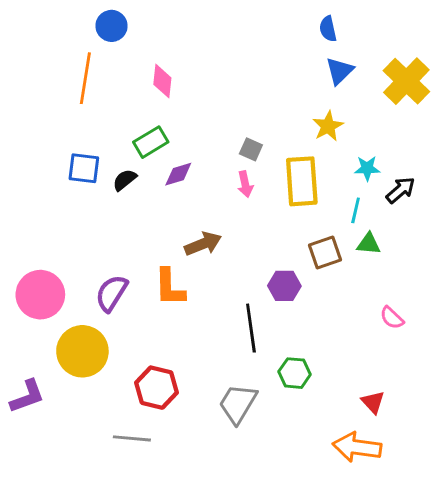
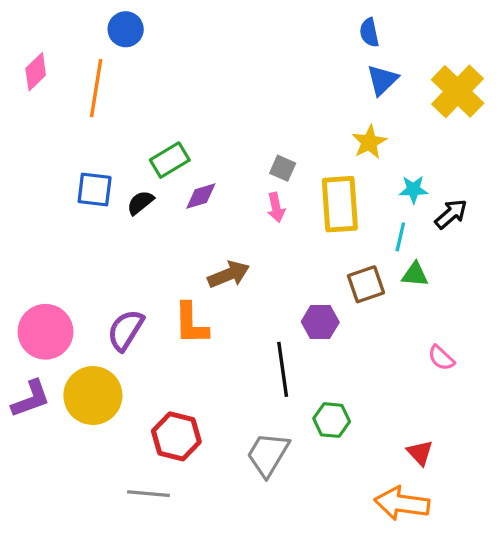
pink diamond: (162, 81) -> (36, 72), moved, turned 40
purple L-shape: (27, 396) -> (31, 399), moved

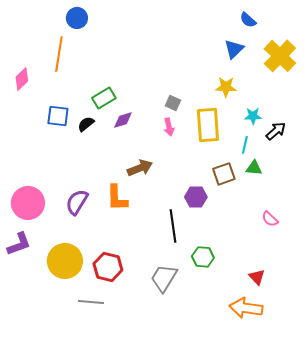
blue semicircle: (369, 33) -> (248, 20), moved, turned -36
pink diamond: (36, 72) -> (22, 79), moved
yellow star: (369, 142) -> (226, 87), turned 30
yellow circle: (93, 396) -> (65, 261), moved

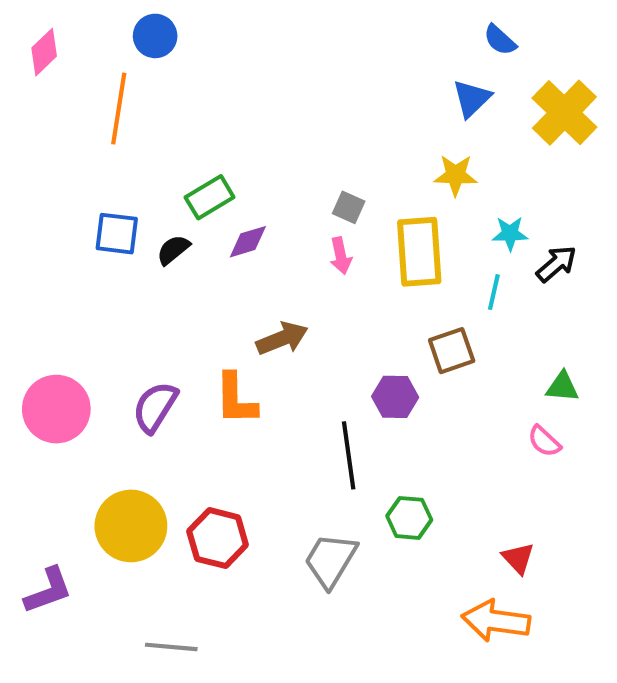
pink diamond: (22, 79) -> (44, 52), moved
green triangle: (254, 168) -> (562, 387), moved
purple L-shape: (19, 244) -> (48, 590), moved
gray line: (91, 302) -> (171, 647), moved

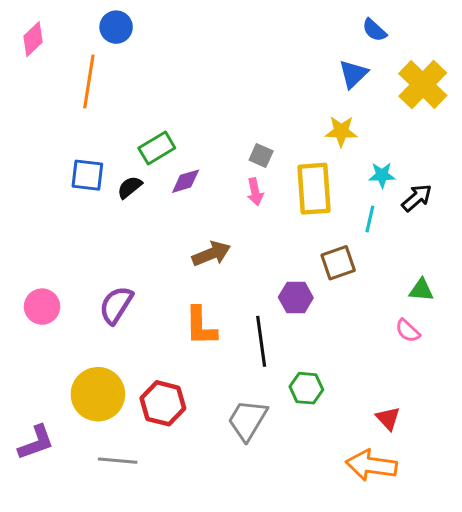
orange L-shape: (236, 399) -> (201, 326), moved
pink circle: (56, 409) -> (42, 307), size x0.7
gray line: (171, 647) -> (118, 461), moved

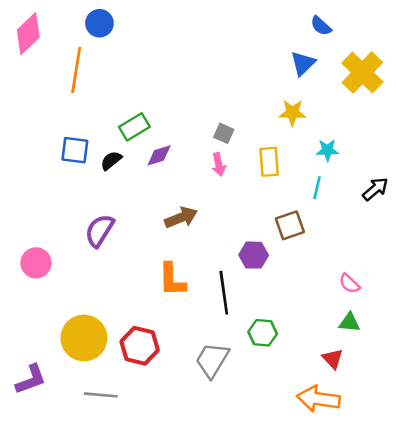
pink diamond: (33, 39) -> (28, 34), size x1.4
yellow rectangle: (314, 189) -> (269, 162), size x0.7
black arrow: (417, 198) -> (375, 189), moved
green triangle: (421, 290) -> (349, 322), moved
purple semicircle: (116, 305) -> (99, 230), moved

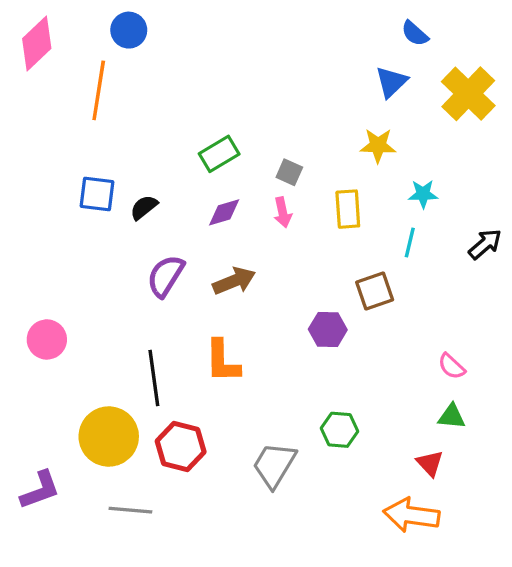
green rectangle: (134, 127) -> (219, 154), moved
purple diamond: (159, 155) -> (224, 212), moved
purple semicircle: (99, 230) -> (166, 276), moved
black line: (224, 293) -> (154, 378), moved

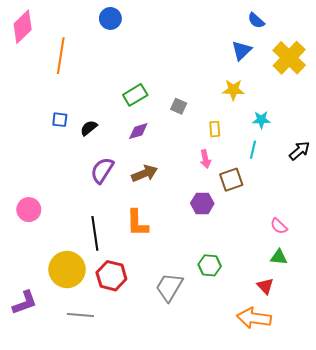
blue circle: (129, 30) -> (110, 18), moved
blue square: (97, 194) -> (60, 120), size x0.7
yellow rectangle: (348, 209) -> (215, 129), size x0.7
pink arrow: (283, 212) -> (205, 159), moved

